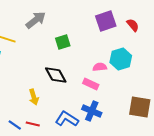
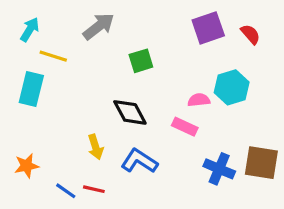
blue cross: (92, 111) -> (219, 169), moved
blue L-shape: (67, 119) -> (139, 161), moved

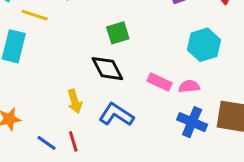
green square: (141, 61) -> (118, 33), moved
pink semicircle: (199, 100) -> (189, 86), moved
red line: (94, 189) -> (73, 141), turned 60

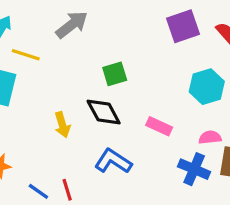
pink semicircle: (189, 86) -> (210, 137), moved
yellow arrow: (75, 101) -> (62, 125), moved

